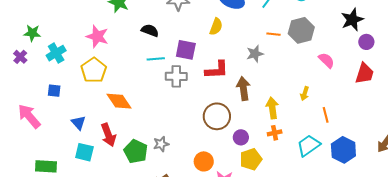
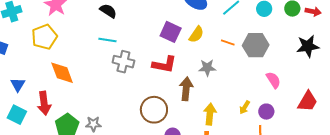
yellow semicircle: (216, 27) -> (196, 34), moved
purple circle: (366, 42) -> (266, 112), moved
purple square: (186, 50) -> (171, 32), moved
gray star: (255, 54) -> (207, 68), moved

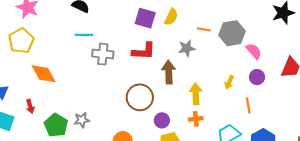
orange line: (228, 42) -> (204, 29), moved
gray hexagon: (256, 45) -> (232, 33), moved
red arrow: (44, 103) -> (30, 106), size x0.6
purple circle: (266, 112) -> (257, 77), moved

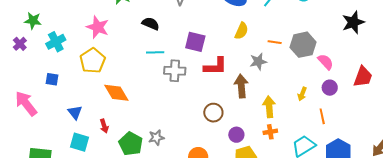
purple square: (145, 18) -> (195, 42), moved
brown circle: (140, 97) -> (213, 113), size x0.7

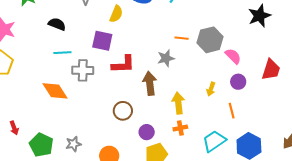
yellow semicircle: (242, 31) -> (116, 14), moved
orange diamond: (116, 93) -> (55, 91), moved
gray star: (156, 138) -> (73, 144), moved

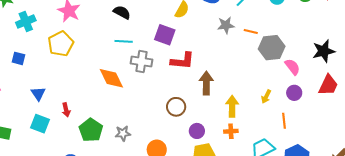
black star: (259, 16) -> (324, 51), moved
orange line: (182, 38) -> (251, 31), moved
gray star: (166, 58) -> (226, 25), moved

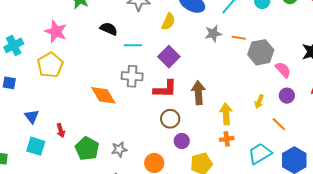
purple square: (165, 35) -> (169, 57), moved, turned 30
cyan line: (124, 41) -> (133, 45), moved
red L-shape: (182, 61) -> (165, 89), moved
orange line: (284, 121) -> (279, 124), turned -35
purple circle: (197, 131) -> (182, 141), moved

